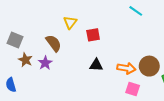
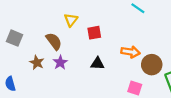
brown star: (25, 60) -> (37, 62), moved
purple star: (45, 63) -> (60, 62), moved
orange arrow: (126, 68) -> (130, 52), moved

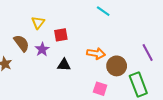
purple star: (60, 62) -> (42, 49), moved

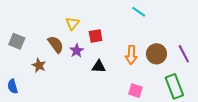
orange arrow: (96, 54) -> (131, 55), turned 84
brown circle: (117, 66) -> (156, 54), moved

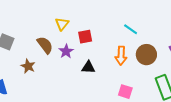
cyan line: (139, 12) -> (131, 29), moved

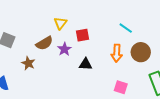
brown semicircle: (45, 45) -> (44, 43), turned 96

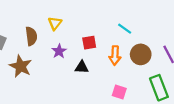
red square: (83, 35) -> (89, 43), moved
brown semicircle: (44, 43) -> (31, 36), moved, turned -66
brown star: (28, 63) -> (20, 66), size x1.5

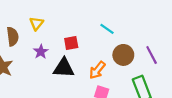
orange arrow: (115, 55) -> (97, 70), moved, turned 36
black triangle: (82, 67) -> (64, 68), size x1.5

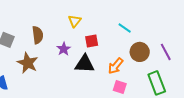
yellow triangle: (36, 23) -> (75, 21), moved

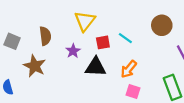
yellow triangle: (75, 21) -> (85, 21), size x1.5
cyan line: (125, 28) -> (125, 38), moved
brown circle: (140, 52) -> (162, 25), moved

